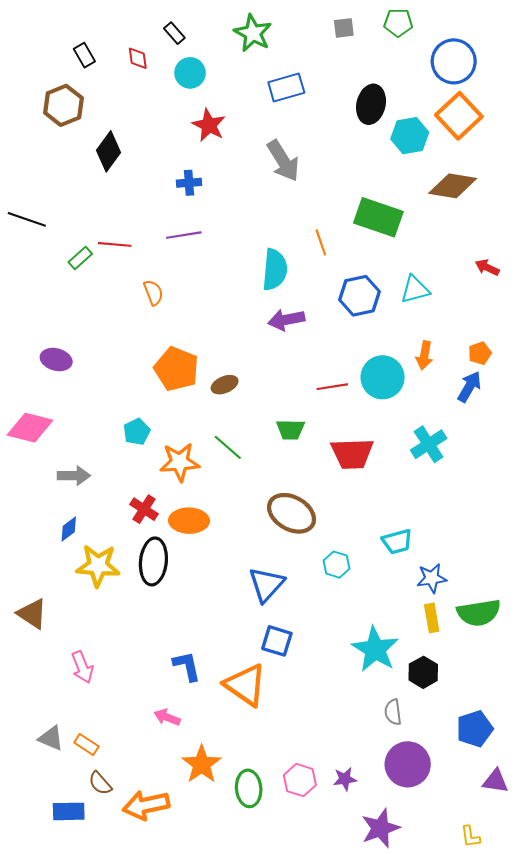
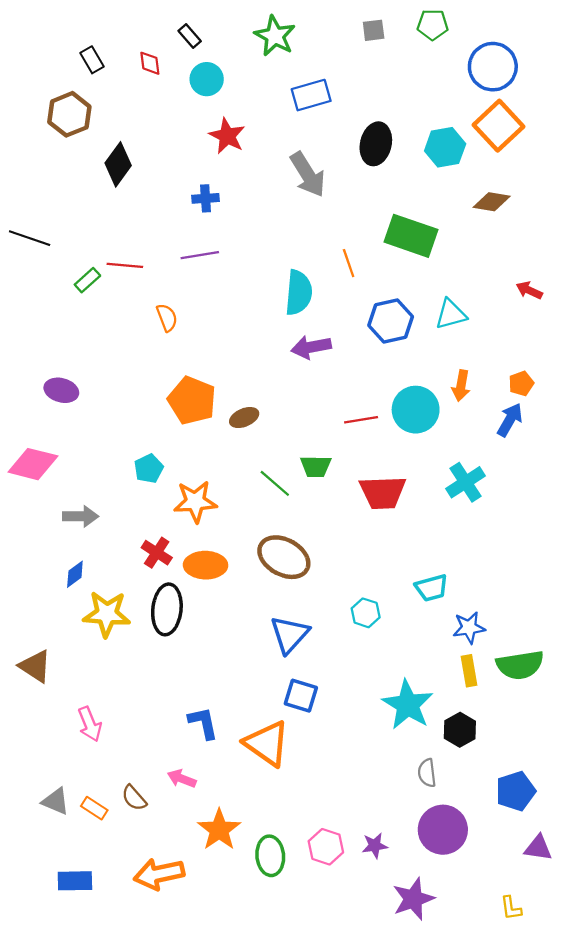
black ellipse: (371, 104) -> (376, 144), moved
brown diamond: (453, 186) -> (492, 202), size x0.7
green line: (228, 447) -> (275, 483), moved
brown ellipse: (292, 513) -> (284, 557), moved
brown semicircle: (100, 783) -> (134, 798), moved

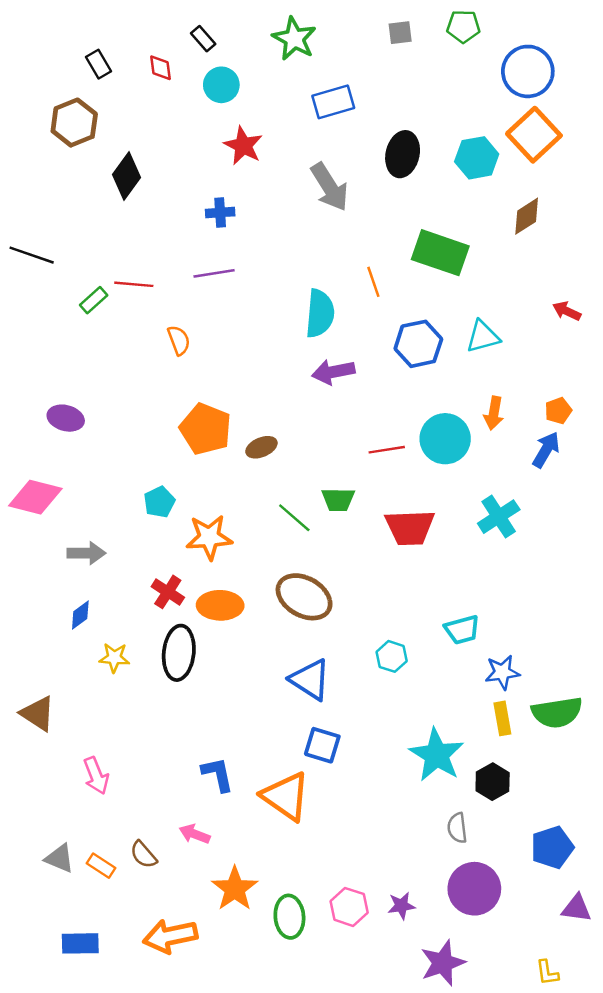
brown diamond: (492, 202) -> (527, 216), turned -42
yellow star: (107, 614) -> (114, 658), size x0.6
blue triangle: (290, 634) -> (310, 680), turned -39

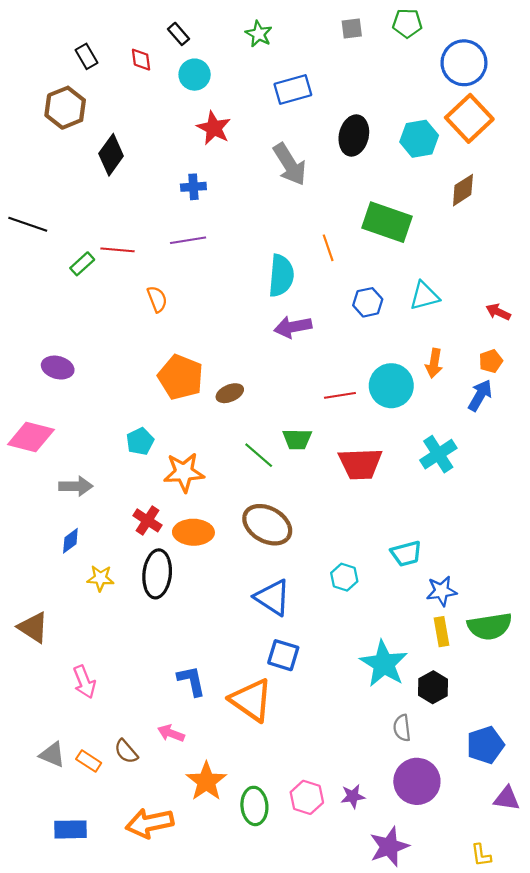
green star: (294, 39) -> (259, 34), size x0.7
red arrow: (567, 311) -> (498, 312), moved
blue hexagon: (418, 344) -> (368, 302), size x0.7

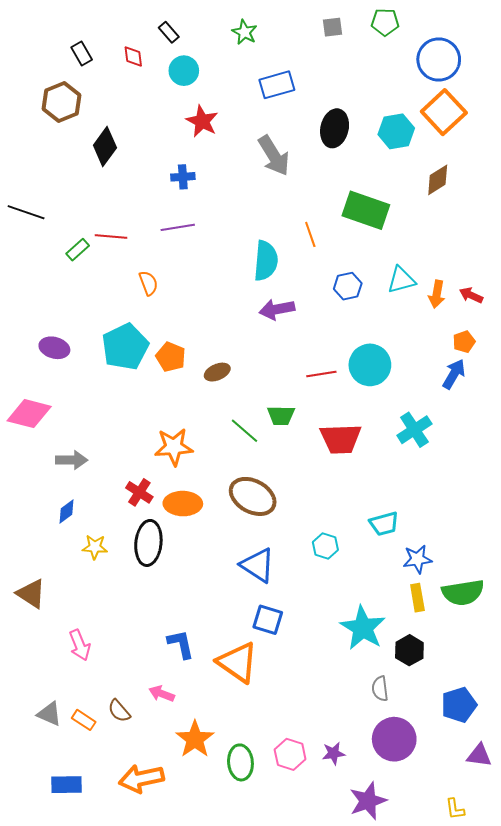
orange arrow: (434, 363) -> (437, 294), moved
orange pentagon: (181, 377) -> (171, 357), size x0.7
cyan pentagon: (140, 441) -> (125, 347), moved, size x1.8

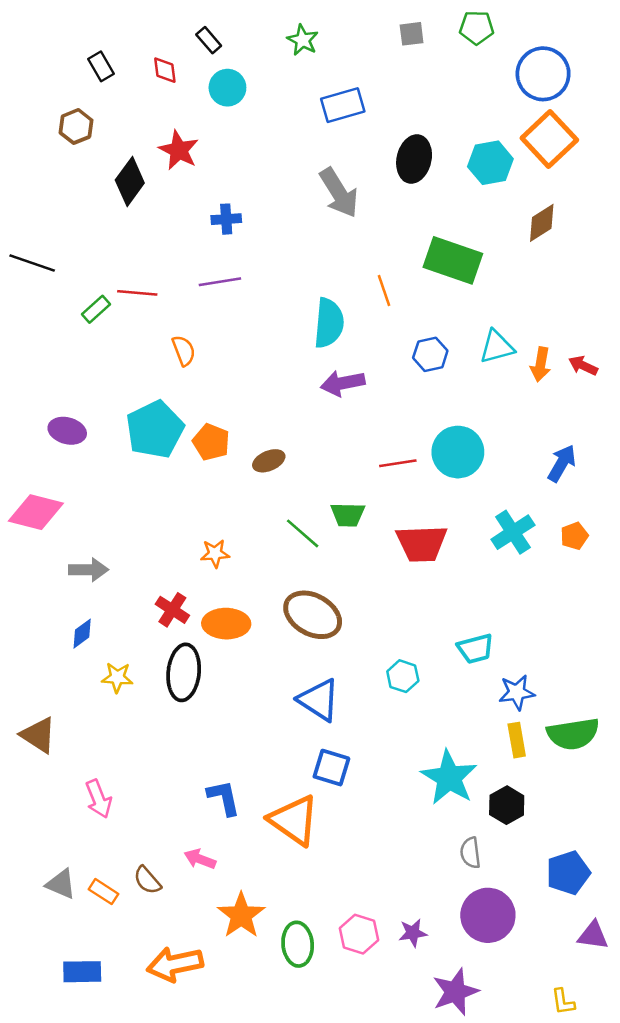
brown hexagon: (61, 102) -> (76, 126), size x0.7
red star: (202, 121) -> (179, 150), moved
orange pentagon: (464, 342) -> (574, 536), moved
orange star: (174, 447) -> (215, 553), size x0.6

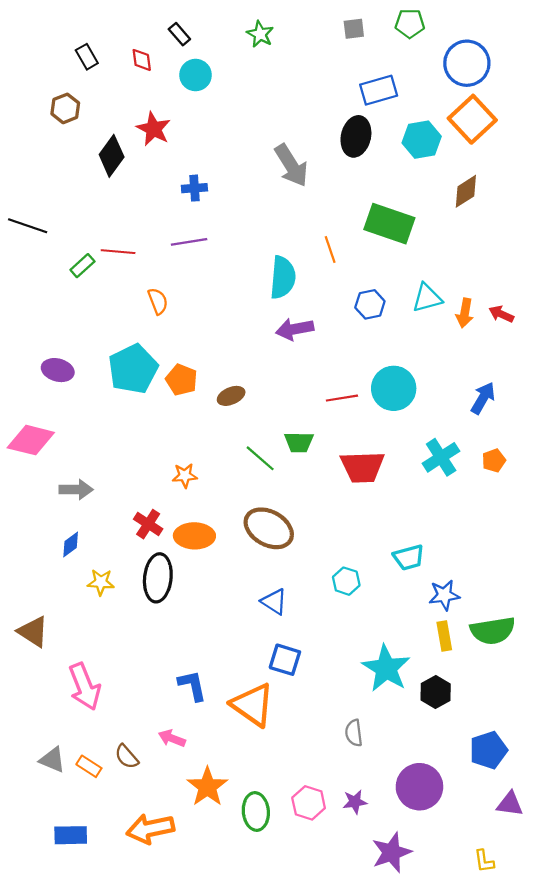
blue rectangle: (343, 105) -> (379, 90), moved
blue triangle: (319, 700) -> (274, 602), size x0.7
pink arrow: (98, 799) -> (85, 687), size x1.4
gray semicircle: (470, 853) -> (354, 733), moved

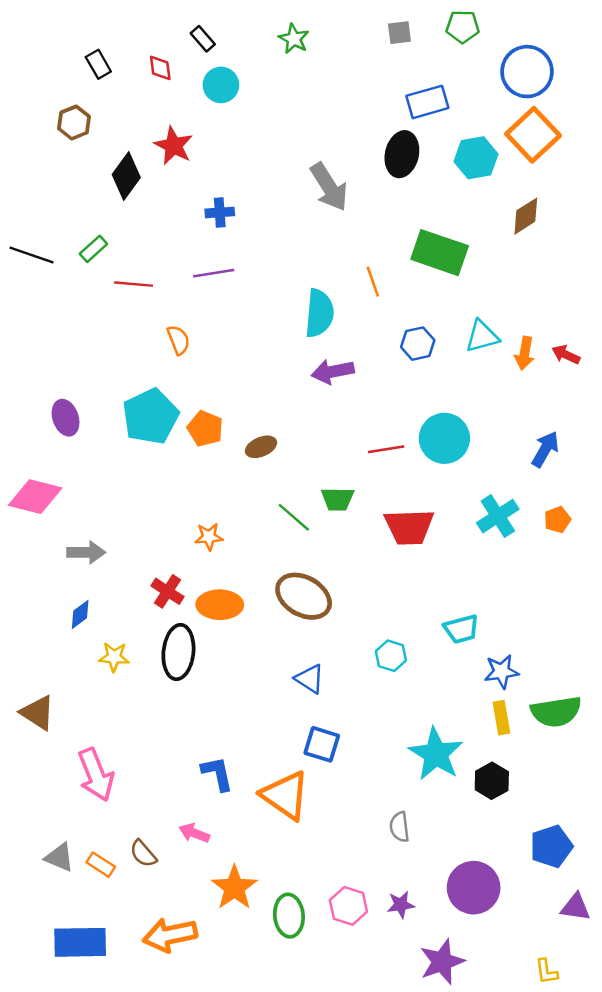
green rectangle: (82, 266) -> (93, 249), moved
purple ellipse: (58, 370) -> (66, 418), turned 56
blue rectangle: (71, 835) -> (80, 942), size x1.4

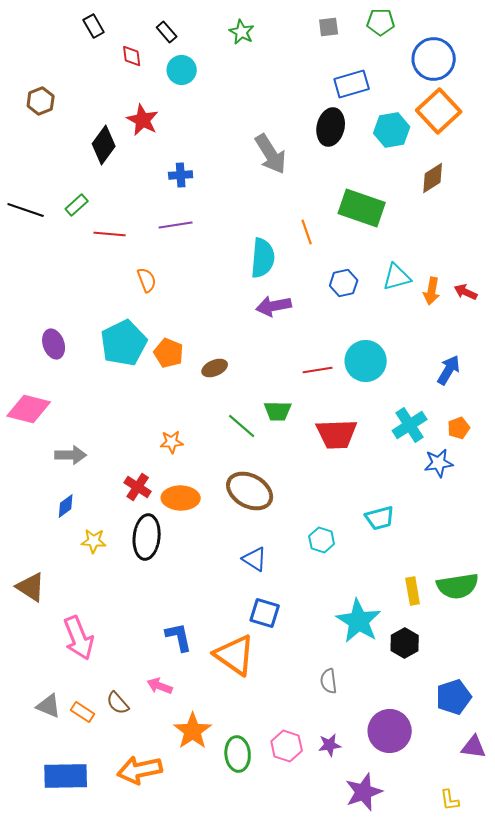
black rectangle: (98, 64) -> (94, 26), moved
brown hexagon: (74, 123) -> (41, 101), moved
blue star: (501, 671) -> (439, 463), moved

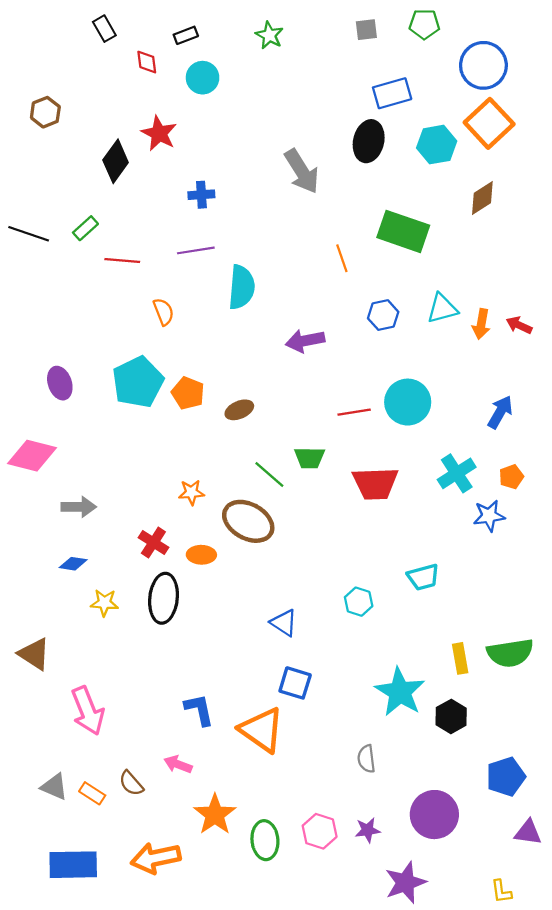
black rectangle: (167, 32) -> (186, 35), turned -70
cyan semicircle: (263, 258) -> (242, 287), moved
brown ellipse: (250, 491) -> (248, 521), moved
orange ellipse: (181, 498) -> (201, 555), size x0.7
blue diamond: (66, 506) -> (73, 564), turned 45

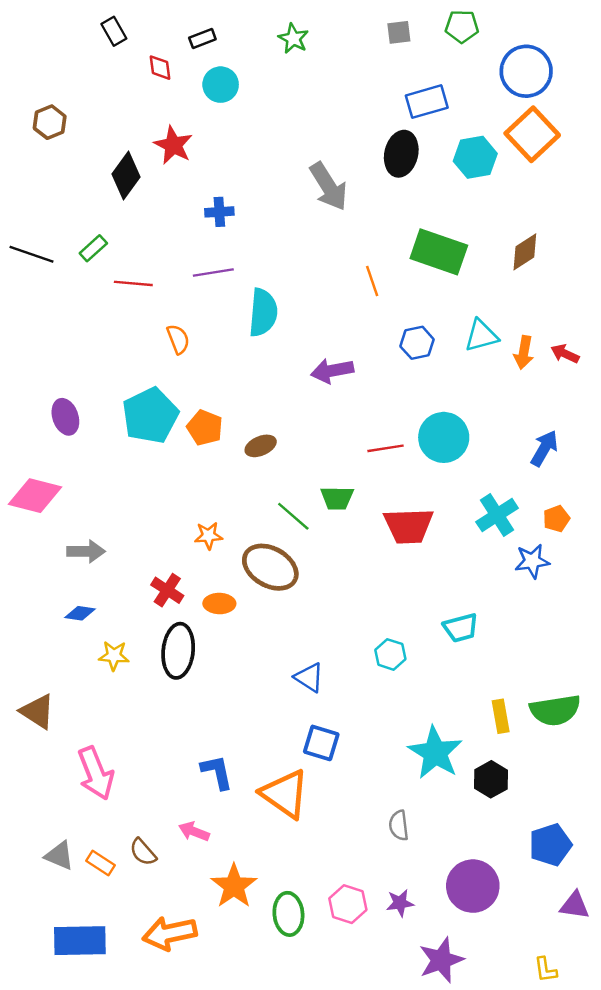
brown diamond: (482, 198) -> (525, 252), moved

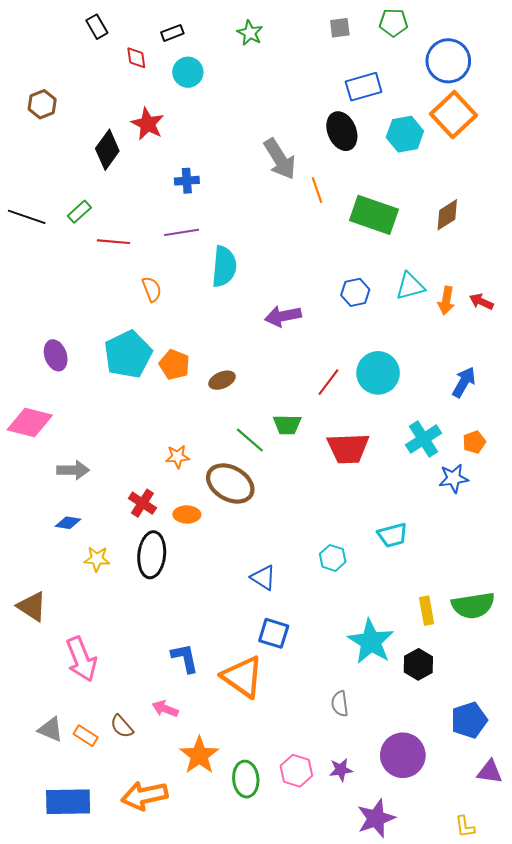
black ellipse: (401, 154) -> (342, 131), turned -36
orange line: (372, 281) -> (317, 190), moved
red line: (385, 448) -> (328, 382), turned -44

